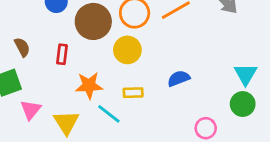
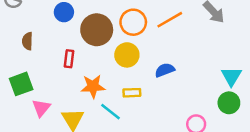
brown semicircle: (22, 47) -> (27, 41), moved, turned -150
blue semicircle: (179, 78) -> (165, 70), moved

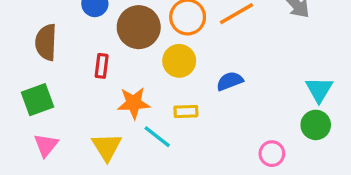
brown semicircle: (27, 41) -> (46, 42), size x1.5
pink triangle: (41, 108) -> (46, 145), moved

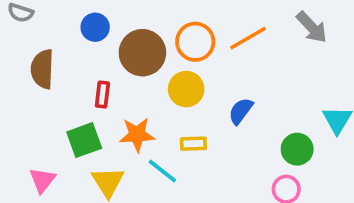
blue semicircle: (230, 81) -> (241, 111), turned -32
green square: (38, 100) -> (84, 140), moved
green circle: (316, 125) -> (297, 149), moved

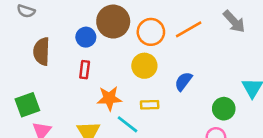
blue circle: (95, 27) -> (86, 37), moved
brown circle: (142, 53) -> (113, 22), moved
green square: (84, 140) -> (27, 105), moved

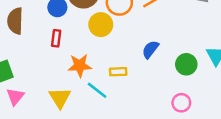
yellow circle: (144, 66) -> (101, 25), moved
green circle: (224, 109) -> (186, 64), moved

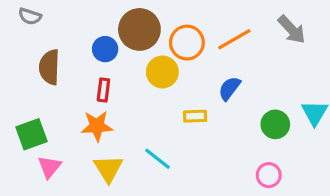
blue semicircle: (150, 49) -> (229, 88), moved
orange star: (80, 66) -> (97, 126), moved
yellow rectangle: (118, 72) -> (195, 116), moved

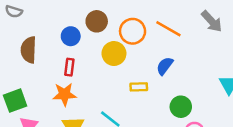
brown circle: (139, 29) -> (97, 21), size x0.7
orange line: (234, 39) -> (168, 29), turned 60
green circle: (275, 124) -> (181, 107), moved

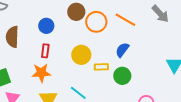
brown circle: (97, 21) -> (76, 12), moved
yellow circle: (114, 54) -> (81, 55), moved
green circle: (181, 107) -> (122, 76), moved

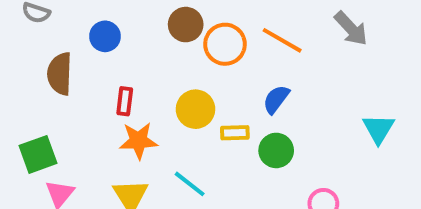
blue circle: (46, 26) -> (105, 36), moved
orange star: (41, 73) -> (138, 141), moved

